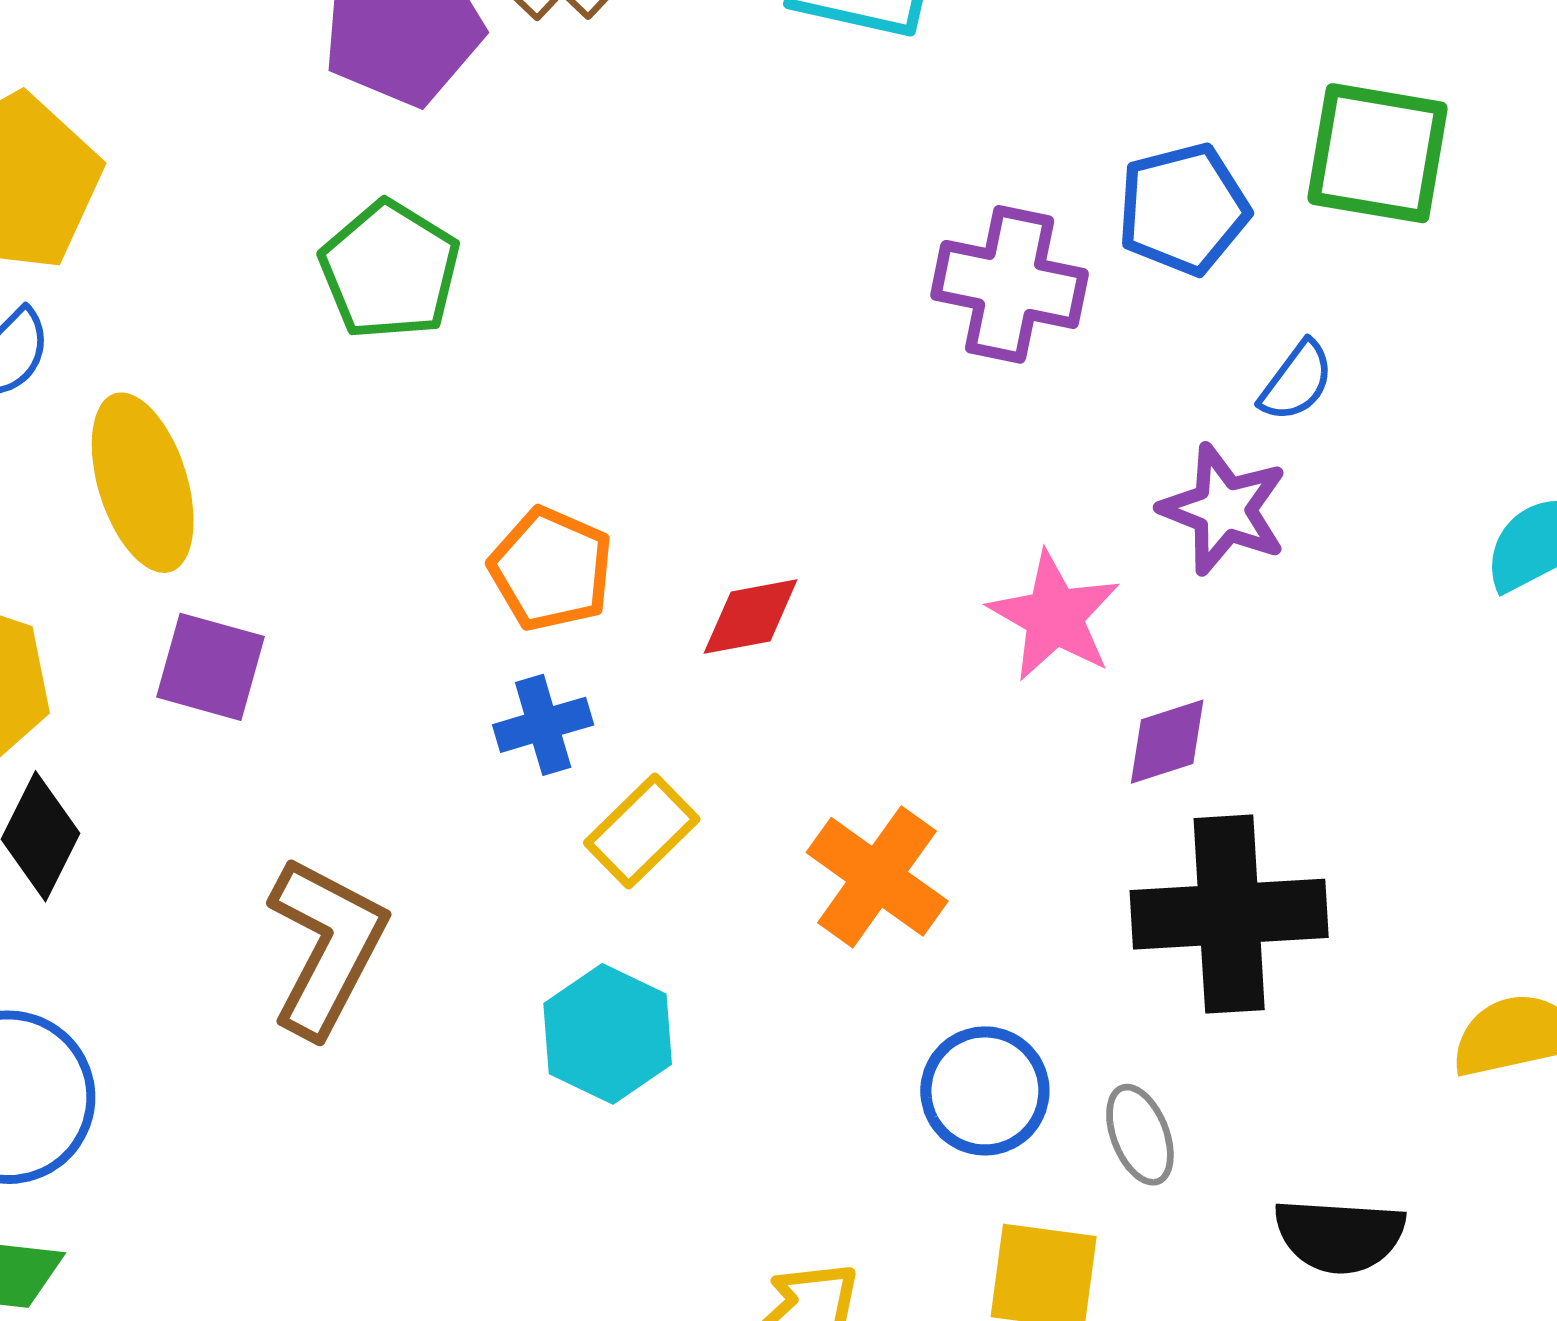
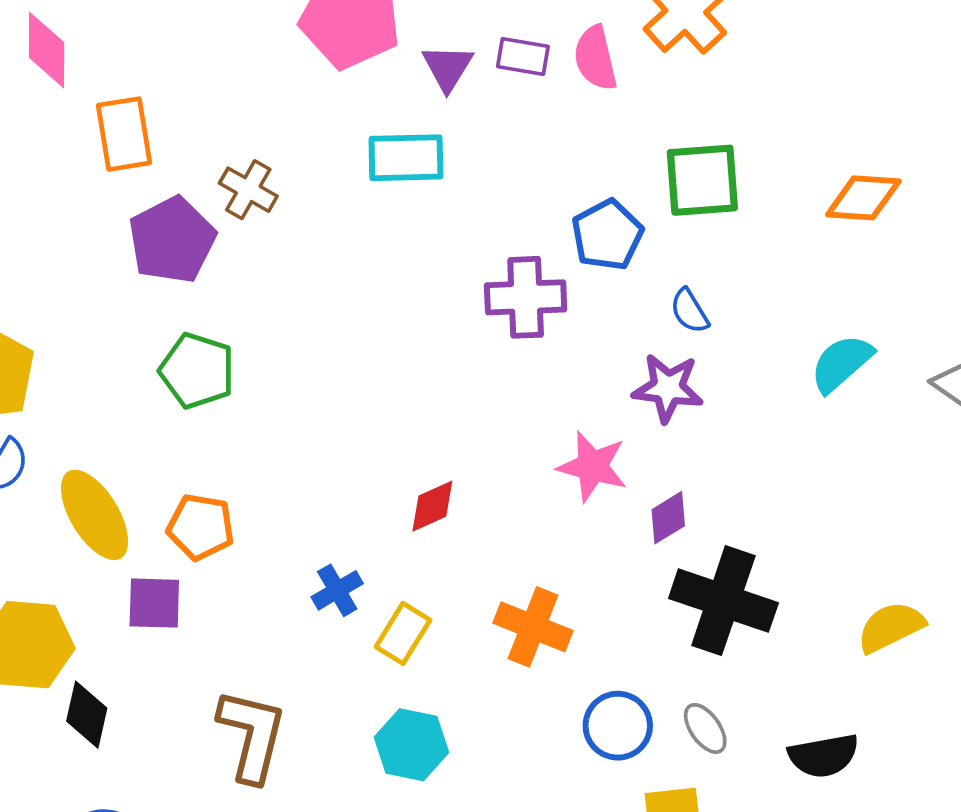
blue semicircle: (1297, 381) -> (690, 311), turned 126
orange pentagon: (551, 569) -> (201, 527), moved
black cross: (1229, 914) -> (723, 601), turned 36

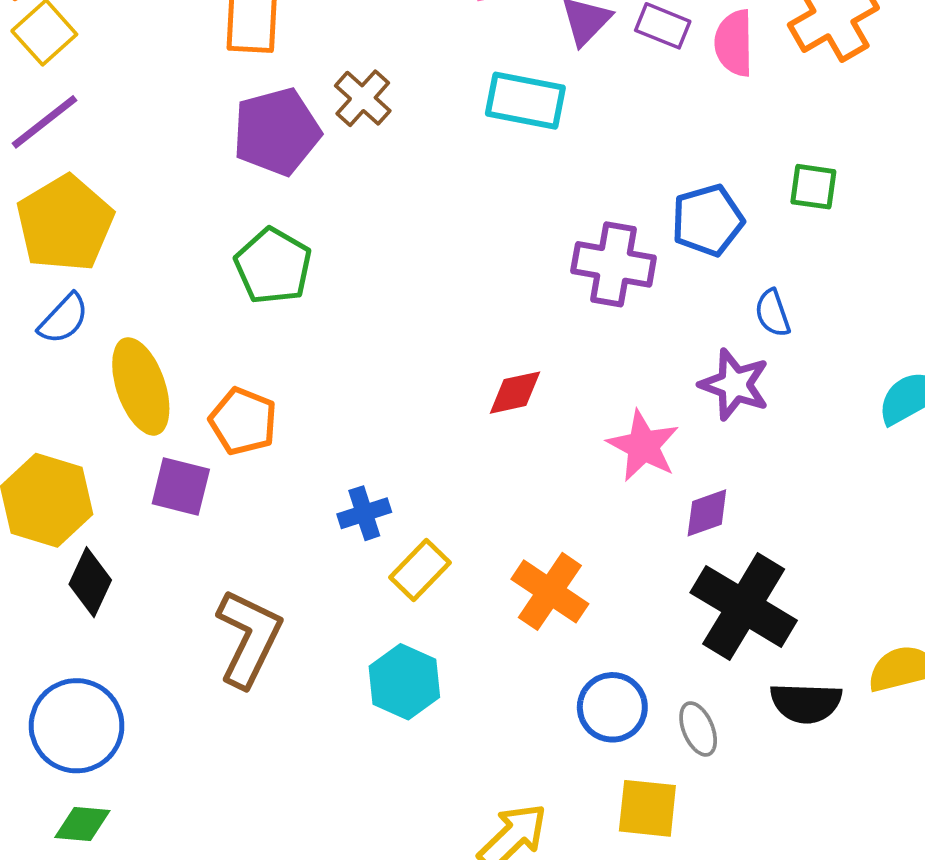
green square: (702, 180) -> (813, 187), size x0.6
red diamond: (432, 506) -> (515, 393), moved
black semicircle: (824, 756) -> (806, 703), moved

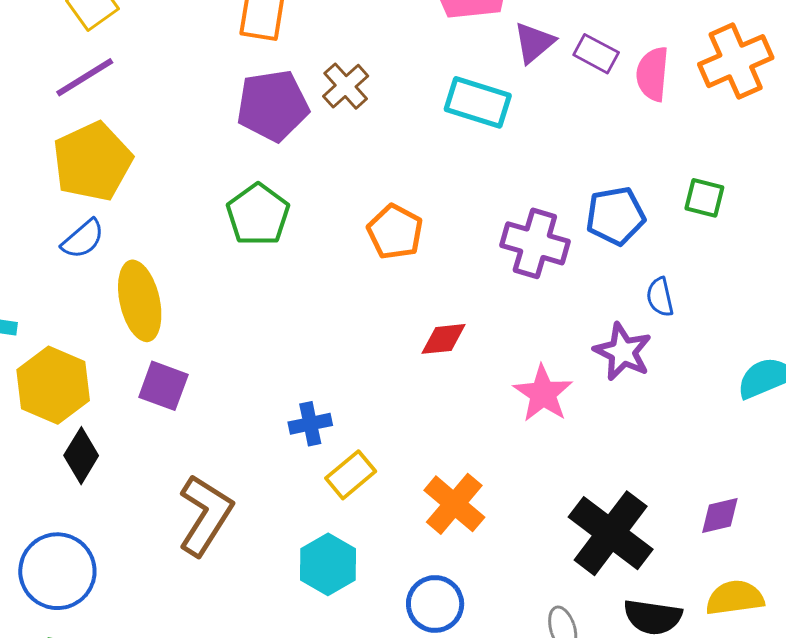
orange pentagon: (243, 421) -> (395, 232), moved
purple diamond: (707, 513) -> (720, 515), moved
blue circle: (612, 707) -> (435, 604), moved

